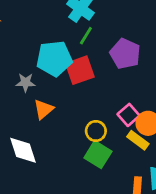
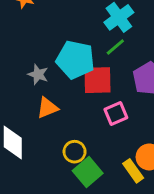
pink square: (129, 115) -> (116, 113), moved
yellow circle: (96, 131) -> (75, 152), moved

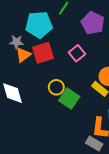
red square: (97, 80) -> (43, 53), moved
orange triangle: (47, 108) -> (23, 55), moved

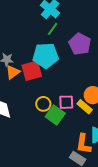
cyan pentagon: (39, 25) -> (46, 56), moved
pink square: (77, 53) -> (66, 102), moved, turned 35

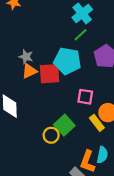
pink square: (66, 102) -> (85, 97), moved
yellow circle: (43, 104) -> (51, 135), moved

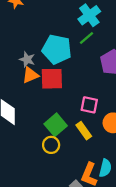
cyan pentagon: (67, 61) -> (57, 49), moved
yellow rectangle: (97, 123) -> (84, 131), moved
green square: (64, 125) -> (56, 125), moved

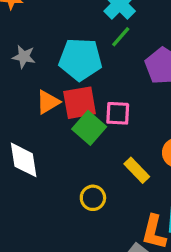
gray star: (27, 59) -> (24, 57), moved
pink square: (89, 105) -> (118, 113), moved
green square: (56, 125) -> (89, 128), moved

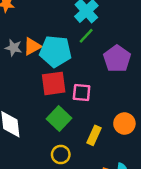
orange triangle: (48, 102) -> (32, 46), moved
green square: (89, 128) -> (59, 118), moved
yellow rectangle: (137, 170) -> (94, 135), turned 66

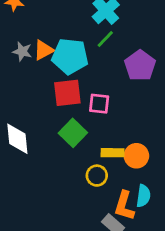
orange circle: (124, 123) -> (136, 156), moved
yellow rectangle: (94, 135) -> (113, 153), turned 66
yellow circle: (61, 155) -> (97, 176), moved

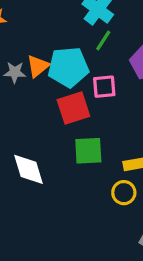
pink square: (99, 104) -> (104, 87), moved
green square: (73, 133) -> (88, 151), turned -36

